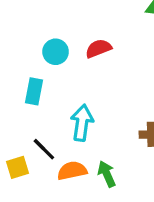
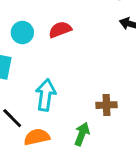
green arrow: (107, 174) -> (82, 134), moved, turned 45

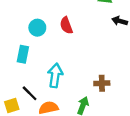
red semicircle: (60, 30) -> (66, 25), turned -90

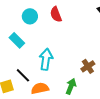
cyan rectangle: (23, 54) -> (17, 40), turned -56
brown cross: (102, 83) -> (88, 66), turned -32

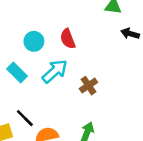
cyan arrow: (46, 59) -> (55, 71), moved, turned 40
brown cross: (88, 66) -> (88, 86), moved

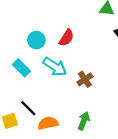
red semicircle: (68, 39) -> (66, 38), turned -126
cyan arrow: (55, 71) -> (55, 67), turned 75

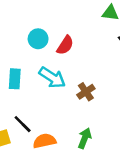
cyan circle: (36, 40) -> (38, 39), moved
cyan rectangle: (21, 68) -> (15, 79), turned 48

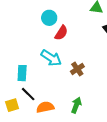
cyan circle: (38, 39) -> (49, 18), moved
cyan rectangle: (15, 79) -> (22, 73), moved

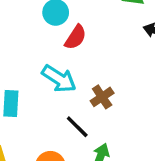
black line: (28, 94) -> (77, 127), moved

